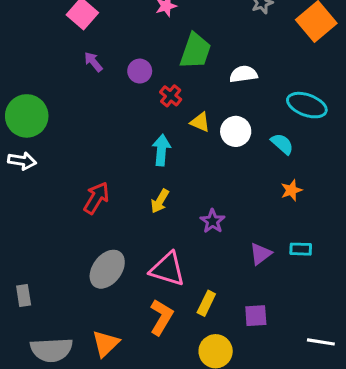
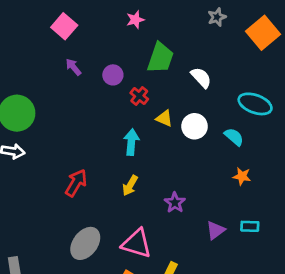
white semicircle: (243, 74) -> (201, 78), turned 55
orange star: (291, 190) -> (242, 176), turned 30

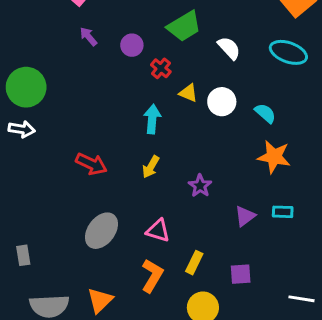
green trapezoid: (160, 58) -> (184, 26), turned 40
cyan ellipse: (255, 104) -> (288, 52), moved
orange star: (242, 176) -> (274, 157), size x1.6
red arrow: (76, 183) -> (91, 164), turned 84
pink triangle: (137, 243) -> (158, 231), size x0.7

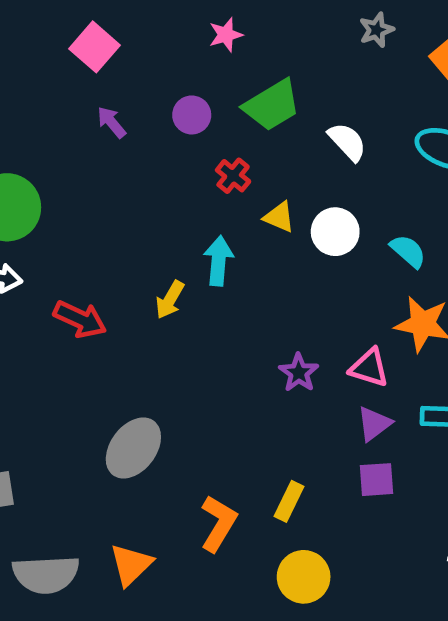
purple circle: (132, 45) -> (192, 115), moved
red arrow: (91, 164) -> (80, 319), moved
yellow arrow: (151, 167) -> (170, 300), moved
pink triangle: (158, 231) -> (369, 368), moved
purple square: (241, 274) -> (376, 480), moved

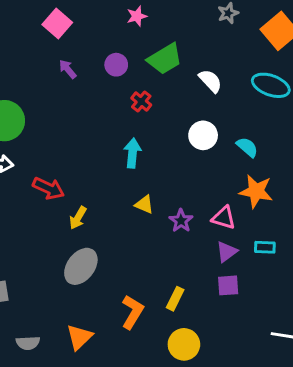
yellow triangle: (279, 217) -> (144, 205), moved
yellow arrow: (170, 300) -> (78, 218), moved
gray semicircle: (46, 574) -> (28, 343), size x0.6

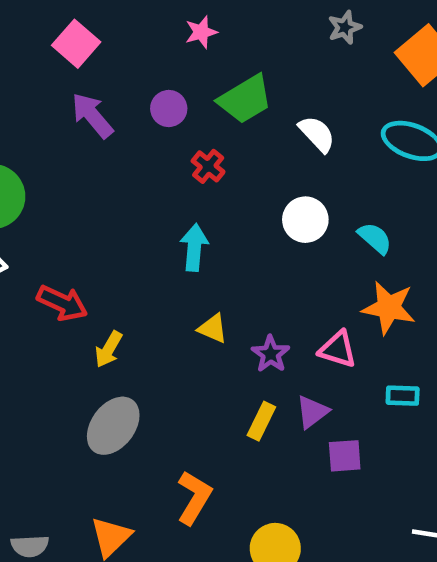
purple arrow: (68, 69) -> (92, 115), size x1.5
purple triangle: (227, 252) -> (312, 412), moved
yellow rectangle: (175, 299) -> (261, 421), moved

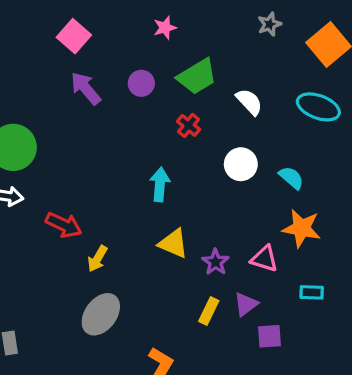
red cross: (208, 166) -> (189, 125), moved
yellow triangle: (213, 328) -> (173, 243), size x1.4

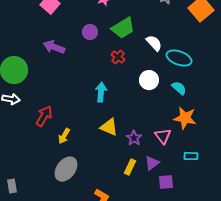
purple arrow: (86, 88) -> (54, 47), moved, turned -30
cyan ellipse: (318, 107) -> (179, 58), moved
red arrow: (64, 225) -> (44, 116), turned -85
pink triangle: (264, 259) -> (163, 136), turned 36

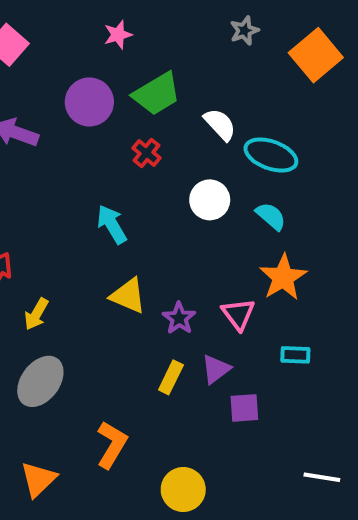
purple circle: (90, 32) -> (89, 102), size x1.5
cyan arrow: (101, 92) -> (112, 224), turned -36
orange star: (185, 118) -> (283, 277), turned 30

